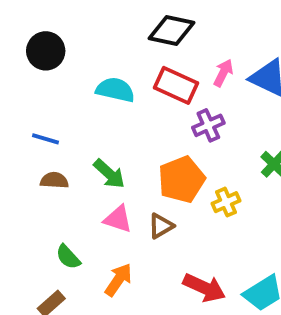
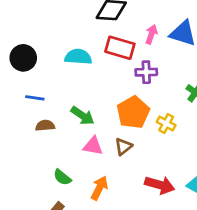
black circle: (46, 51) -> (23, 58), moved
purple cross: (208, 125) -> (146, 72), turned 30
yellow cross: (226, 202) -> (166, 124), turned -30

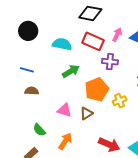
black circle: (23, 58) -> (28, 31), moved
green arrow: (82, 116) -> (71, 71), moved, turned -72
yellow cross: (166, 124) -> (120, 101), turned 32

